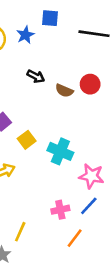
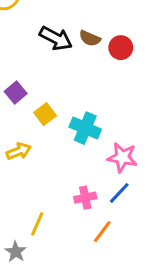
black arrow: (36, 76) -> (56, 38), size x1.5
brown semicircle: (64, 91) -> (90, 38), moved

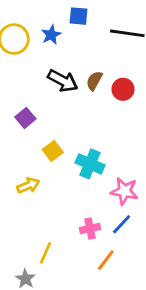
brown semicircle: (90, 38) -> (94, 81), turned 96
purple square: (16, 92) -> (25, 118), moved

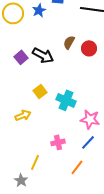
black arrow: (63, 81) -> (43, 55), moved
purple square: (25, 118) -> (21, 57), moved
pink cross: (90, 228) -> (58, 142), moved

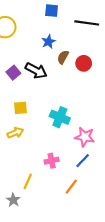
blue star: (39, 10) -> (48, 42), moved
yellow square: (40, 91) -> (21, 108), moved, turned 32

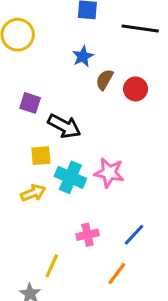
black arrow: (36, 71) -> (64, 126), moved
purple square: (13, 73) -> (30, 103), turned -32
cyan cross: (60, 117) -> (70, 177), moved
pink star: (85, 137) -> (109, 173), moved

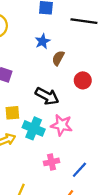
red circle: (136, 89) -> (83, 80), moved
black arrow: (64, 126) -> (47, 96), moved
pink cross: (87, 235) -> (51, 162), moved

